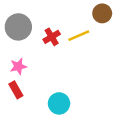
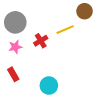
red cross: (52, 37) -> (41, 41), moved
pink star: (18, 66) -> (15, 47), moved

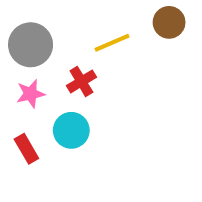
yellow line: (65, 30) -> (112, 43), moved
cyan circle: (49, 86) -> (71, 130), moved

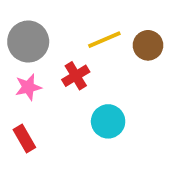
brown circle: (169, 22) -> (148, 45), moved
cyan circle: (71, 130) -> (108, 121), moved

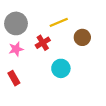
brown circle: (148, 45) -> (82, 37), moved

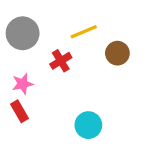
pink star: (16, 49) -> (23, 84), moved
cyan circle: (61, 68) -> (88, 125), moved

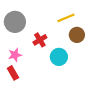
yellow line: (84, 32) -> (66, 18), moved
cyan circle: (88, 125) -> (59, 57), moved

